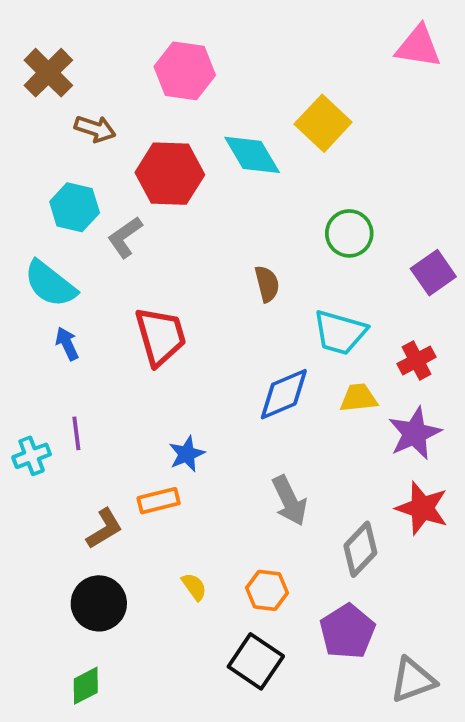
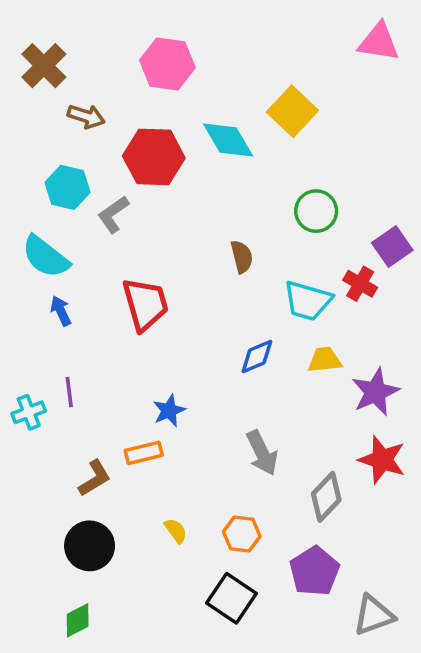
red cross: (417, 360) -> (360, 284), moved, turned -32
blue diamond: (284, 394) -> (257, 356), size x0.7

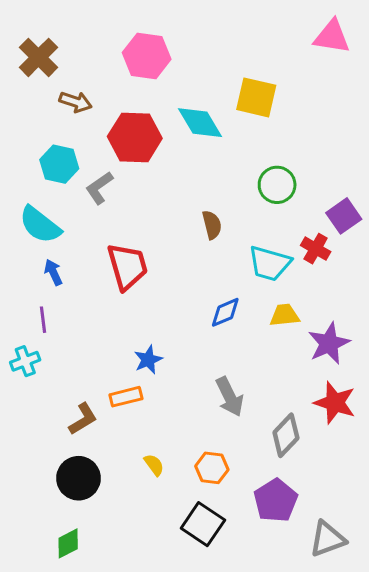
yellow square: (292, 111) -> (256, 97), turned -30
purple line: (69, 392) -> (43, 320), moved

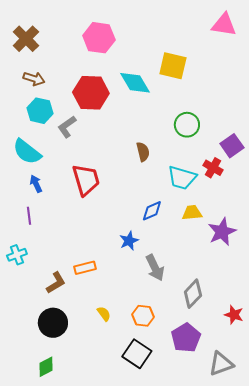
brown arrow: (76, 102) -> (34, 79), moved
blue star: (148, 360) -> (129, 241), moved
cyan cross: (25, 361) -> (17, 255), moved
red star: (335, 403) -> (234, 315), moved, size x0.7

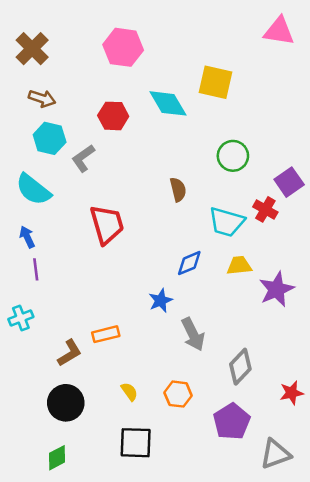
red hexagon: (91, 93) -> (113, 116), size x0.7
blue arrow: (36, 184) -> (27, 237), moved
red star: (234, 315) -> (292, 393), turned -30
black square: (137, 354) -> (136, 443), moved, turned -32

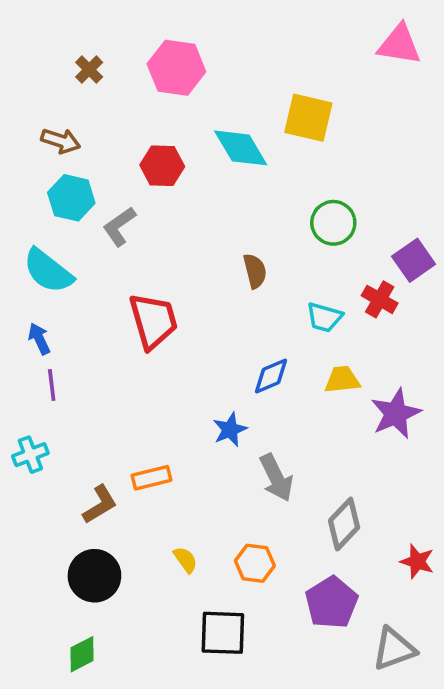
brown cross: (32, 49) -> (89, 70), moved, size x0.6
cyan trapezoid: (227, 222) -> (324, 317), size x0.7
red star: (292, 393) -> (417, 561), turned 30
black square: (136, 443) -> (223, 633), moved

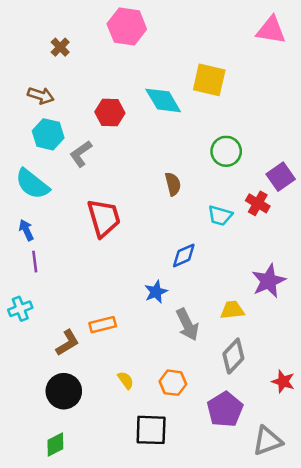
pink hexagon: (176, 68) -> (127, 27), moved
yellow trapezoid: (342, 380) -> (232, 310), moved

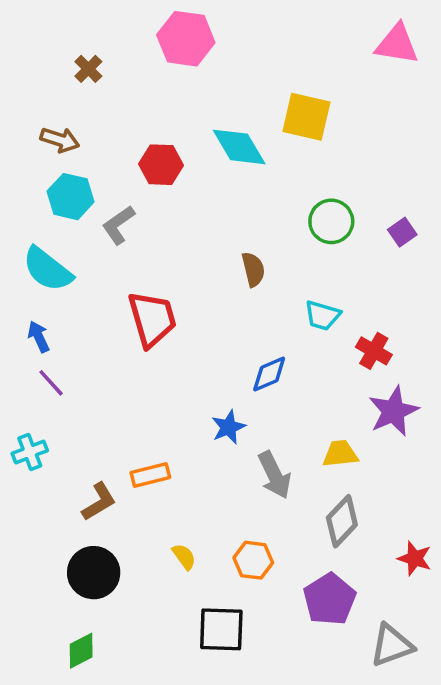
purple square: (281, 177) -> (402, 232), moved, size x0.7
red cross: (258, 203) -> (374, 351), moved
purple line: (35, 262) -> (51, 383), turned -35

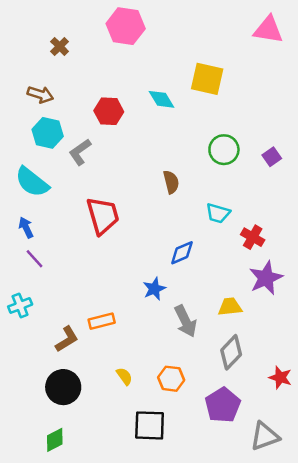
cyan diamond: (239, 147) -> (162, 99), size x0.7

